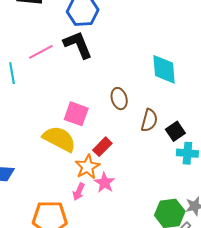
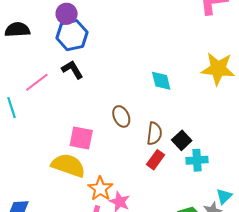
black L-shape: (78, 45) -> (72, 70), size x0.7
cyan diamond: (164, 69) -> (161, 81), size x0.7
red rectangle: (102, 147) -> (155, 160), moved

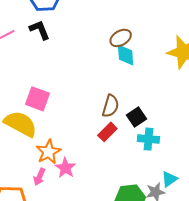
brown ellipse: (121, 116) -> (121, 38), moved, turned 75

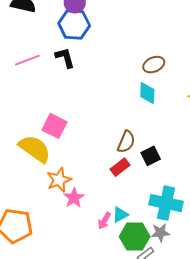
brown ellipse: (121, 38) -> (154, 65), moved
cyan cross: (148, 139) -> (166, 203), moved, size x1.5
pink arrow: (39, 177) -> (104, 221), moved
cyan triangle: (169, 179) -> (120, 215), moved

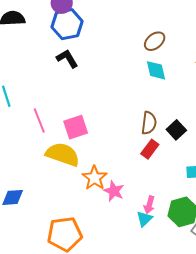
pink line: (27, 60) -> (39, 121), moved, turned -75
pink square: (55, 126) -> (76, 127), turned -30
cyan triangle: (120, 215) -> (144, 219), moved

